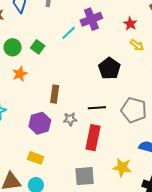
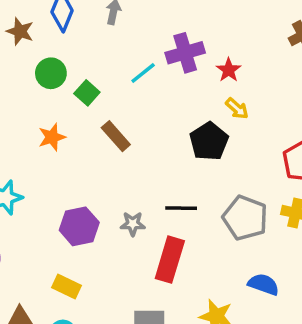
red star: (130, 24) -> (229, 70), moved
yellow arrow: (137, 45) -> (237, 108), moved
green circle: (13, 47) -> (51, 73), moved
brown rectangle: (55, 94) -> (116, 136), moved, turned -54

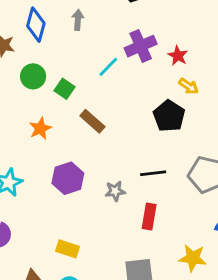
purple hexagon: (79, 226) -> (68, 178), moved
red rectangle: (170, 260) -> (149, 216), size x0.7

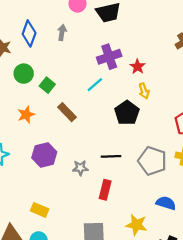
cyan line: (108, 67) -> (95, 85), moved
yellow arrow: (189, 86) -> (144, 91), turned 32

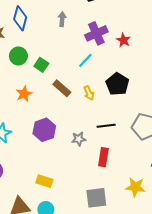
gray arrow: (62, 32) -> (62, 19), moved
yellow arrow: (144, 91) -> (89, 93), moved

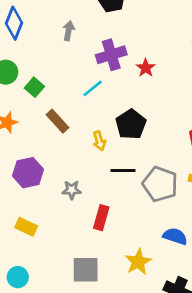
yellow arrow: (89, 93) -> (99, 141), moved
black line: (106, 126) -> (123, 171), moved
yellow rectangle: (44, 181) -> (26, 227), moved
yellow star: (135, 187) -> (138, 262), turned 30

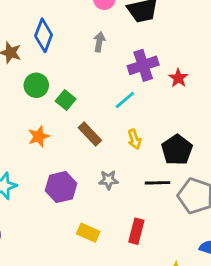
black pentagon: (131, 124) -> (177, 150), moved
yellow arrow: (99, 141) -> (134, 139), moved
gray star: (72, 190) -> (108, 180), moved
yellow rectangle: (26, 227) -> (88, 233), moved

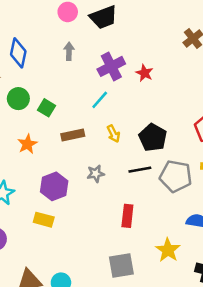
brown rectangle: (90, 134) -> (73, 135), turned -50
yellow rectangle: (88, 233) -> (44, 220), moved

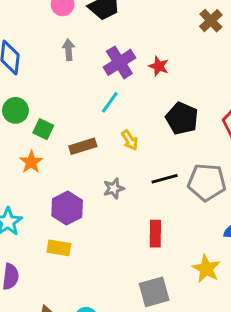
green square: (47, 108) -> (43, 129), moved
black pentagon: (153, 138) -> (182, 118), moved

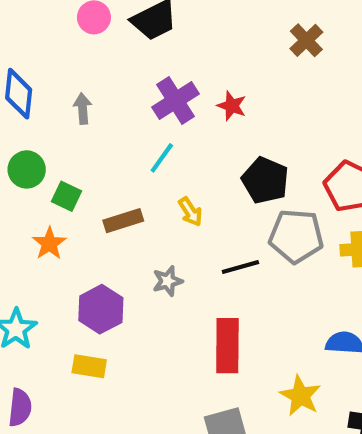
gray arrow: (69, 50) -> (83, 109), moved
gray pentagon: (207, 182) -> (296, 236), moved
red rectangle: (155, 234) -> (227, 346), size x1.4

